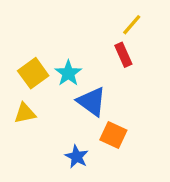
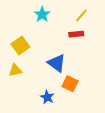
red rectangle: (123, 55) -> (76, 34), turned -72
cyan star: (68, 73) -> (42, 14), moved

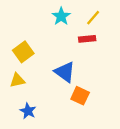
cyan star: (42, 14) -> (61, 16), moved
blue star: (47, 97) -> (28, 111), moved

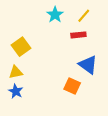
blue triangle: (65, 72) -> (88, 65), moved
blue star: (28, 111) -> (16, 91), moved

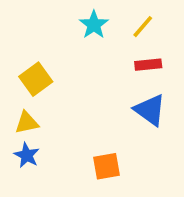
red rectangle: (78, 35) -> (148, 65), moved
orange square: (72, 86) -> (106, 166), moved, turned -35

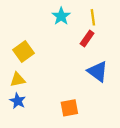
yellow line: (143, 27) -> (93, 17), turned -49
red rectangle: (148, 65) -> (87, 38), moved, turned -49

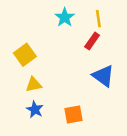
yellow triangle: (18, 80) -> (34, 85), moved
blue star: (18, 101) -> (35, 109), moved

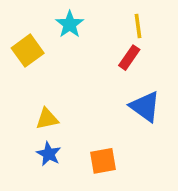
cyan star: (65, 17) -> (70, 24), moved
yellow square: (25, 55) -> (28, 51), moved

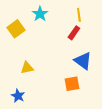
blue star: (49, 154) -> (18, 96), moved
orange square: (103, 161) -> (72, 84), moved

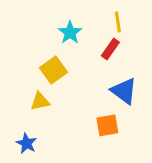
cyan star: (40, 14) -> (70, 33), moved
yellow square: (16, 29) -> (53, 70), moved

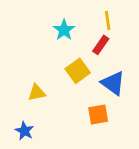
yellow square: (53, 70) -> (78, 71), moved

